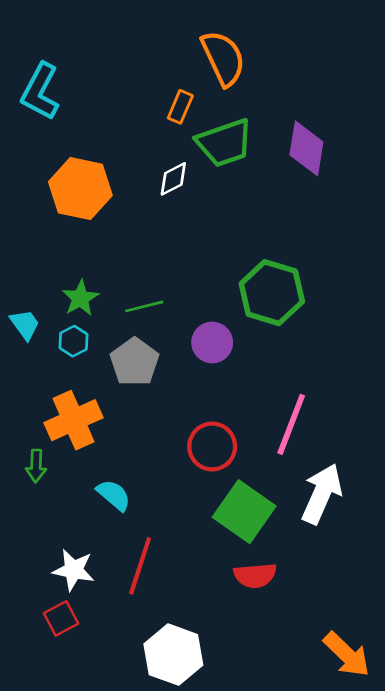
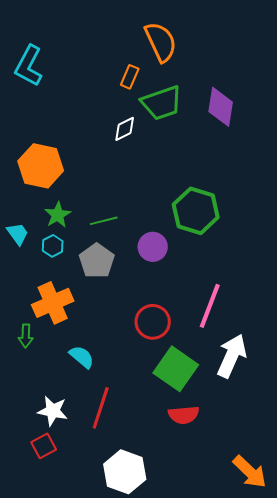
orange hexagon: (80, 189) -> (41, 166), moved

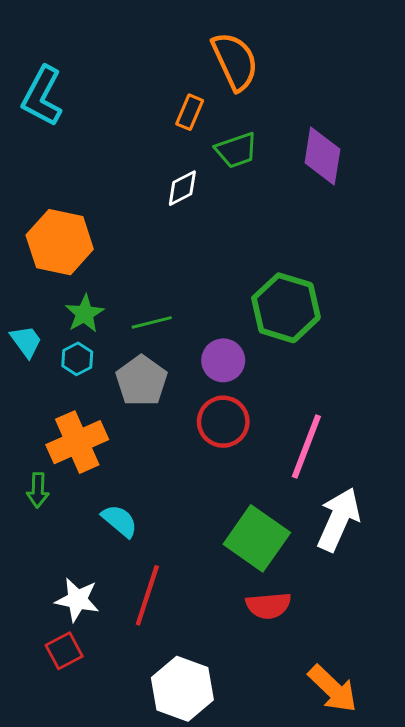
green trapezoid: (162, 103) -> (236, 150), size x0.7
red circle: (153, 322) -> (223, 422), moved
orange arrow: (250, 472) -> (333, 689), moved

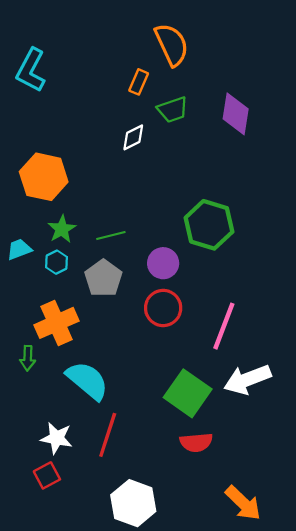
cyan trapezoid: (26, 341) -> (19, 249), turned -75
white arrow: (338, 519) -> (247, 379), turned -135
cyan semicircle: (120, 521) -> (87, 381), size x1.6

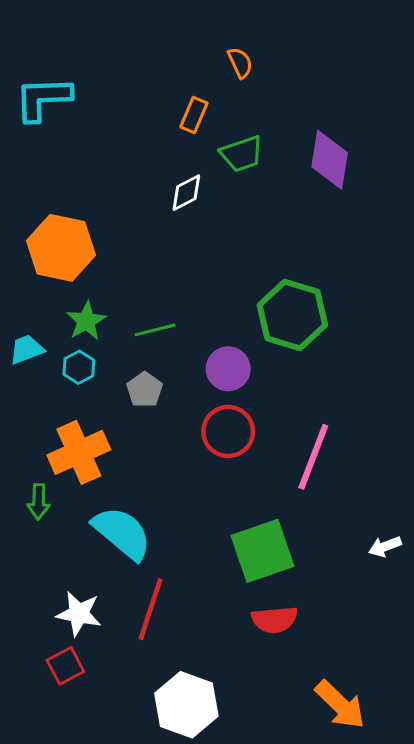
orange semicircle: (172, 45) -> (240, 63), size x0.5
cyan L-shape: (31, 70) -> (43, 99), turned 60
gray pentagon: (103, 278) -> (145, 390), size x0.7
white arrow: (247, 379) -> (385, 546), moved, size x0.5
green square: (188, 393) -> (263, 551), turned 36

